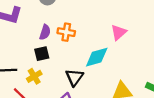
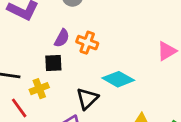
pink triangle: (119, 32) -> (167, 51), moved
cyan diamond: (97, 57) -> (118, 79), turned 35

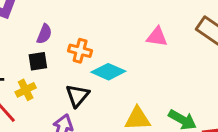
orange cross: (87, 43) -> (80, 51), moved
pink triangle: (167, 51) -> (157, 37), turned 45

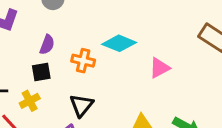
pink triangle: (157, 37) -> (159, 68), moved, turned -35
cyan diamond: (108, 72) -> (119, 43), moved

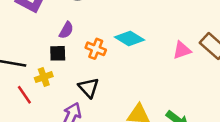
pink triangle: (159, 68) -> (182, 50), moved
black triangle: (82, 105) -> (89, 88), turned -30

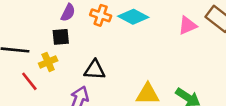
orange cross: (96, 49) -> (101, 15), moved
black triangle: (89, 88) -> (95, 70), turned -40

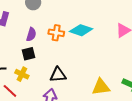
yellow cross: (48, 62) -> (22, 74), turned -32

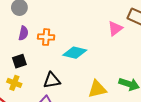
cyan diamond: (81, 30) -> (75, 53), moved
purple semicircle: (31, 34) -> (23, 33), moved

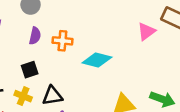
black triangle: (52, 80) -> (52, 96), moved

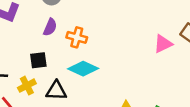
cyan diamond: (97, 60) -> (83, 69), moved
yellow cross: (23, 96) -> (27, 86), turned 30

